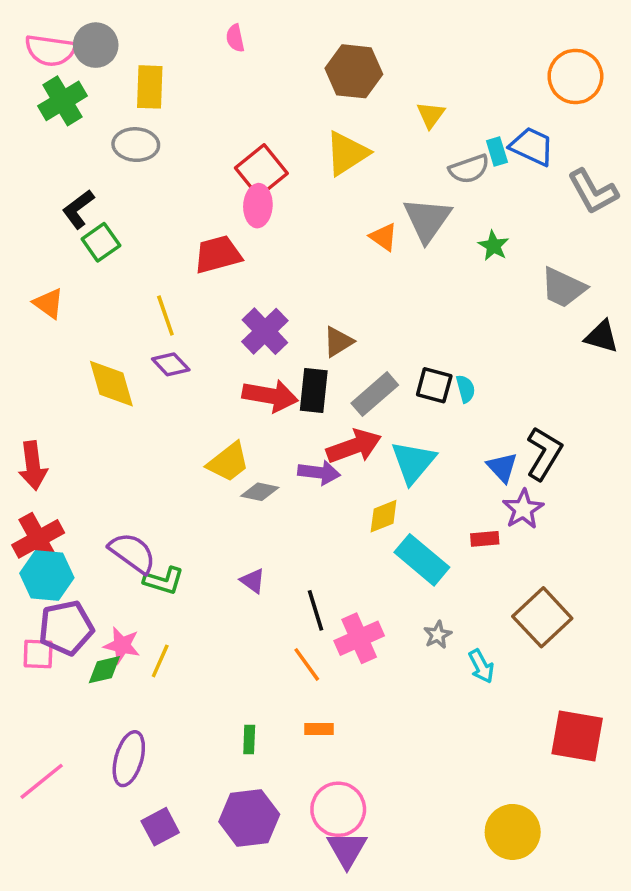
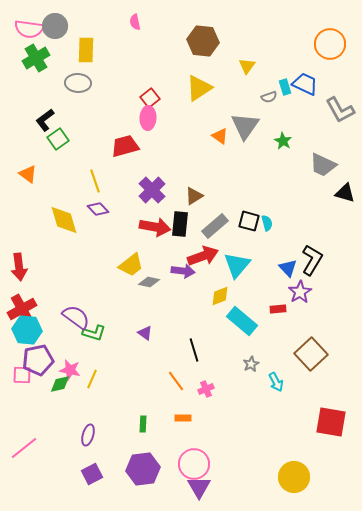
gray semicircle: (469, 169) -> (269, 97), size x0.7
red square: (261, 171) -> (150, 98), size x0.7
black line: (316, 610) -> (194, 350), moved
pink cross: (359, 638) -> (206, 389), moved, size x0.6
purple ellipse: (129, 759) -> (88, 435), moved, size x0.7

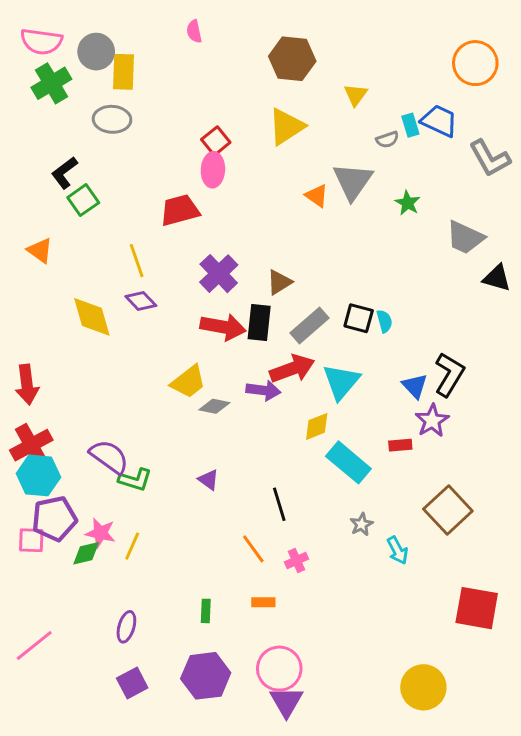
gray circle: (55, 26) -> (96, 52), moved

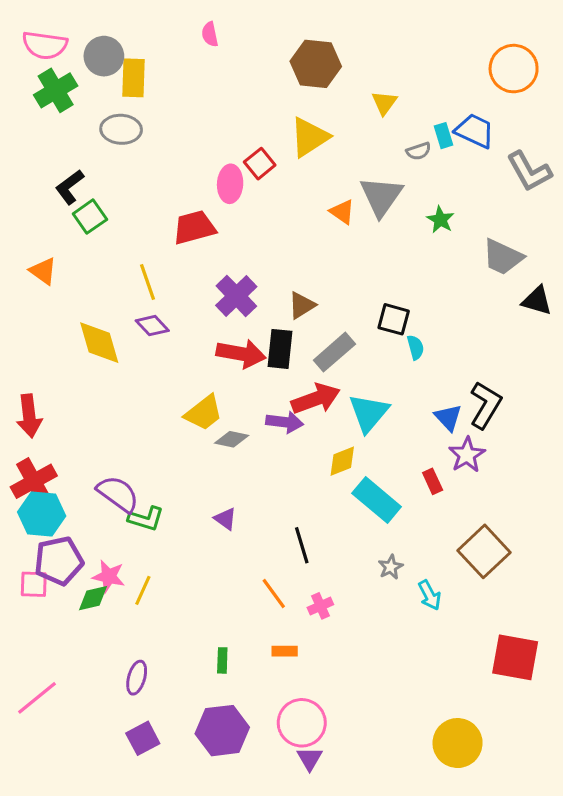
red square: (216, 141) -> (260, 164), moved
black square: (359, 318) -> (394, 319), moved
red rectangle: (400, 445) -> (433, 481), turned 70
purple triangle: (286, 702) -> (310, 759), size x0.7

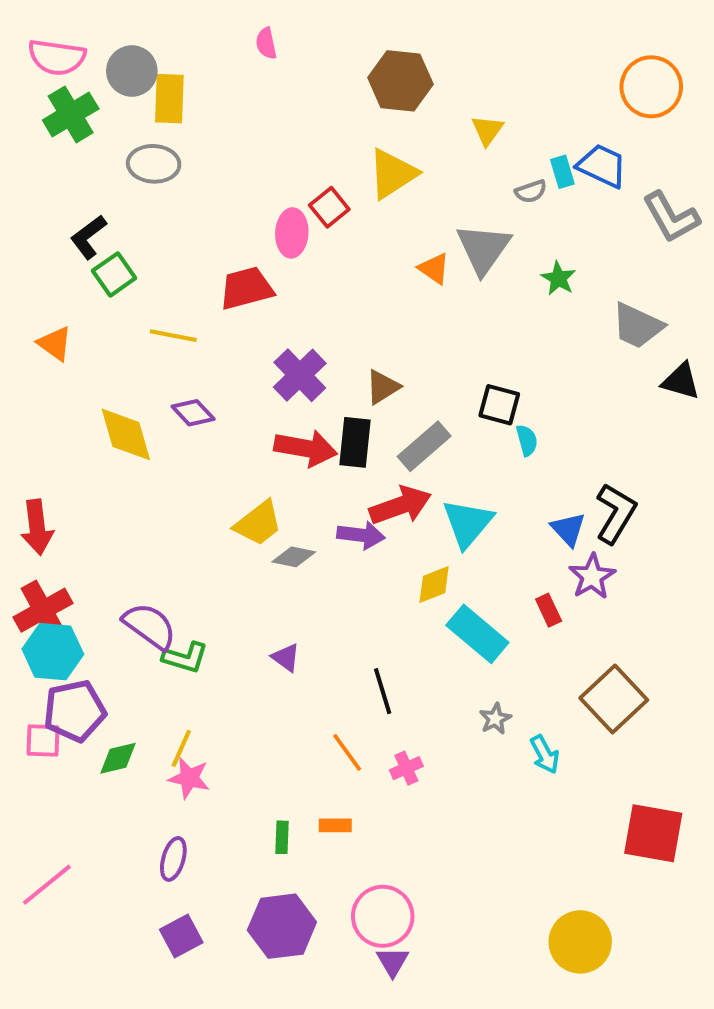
yellow line: (148, 282) -> (173, 336), moved, turned -60
pink star: (109, 576) -> (189, 778), moved
orange rectangle: (285, 651) -> (335, 825), moved

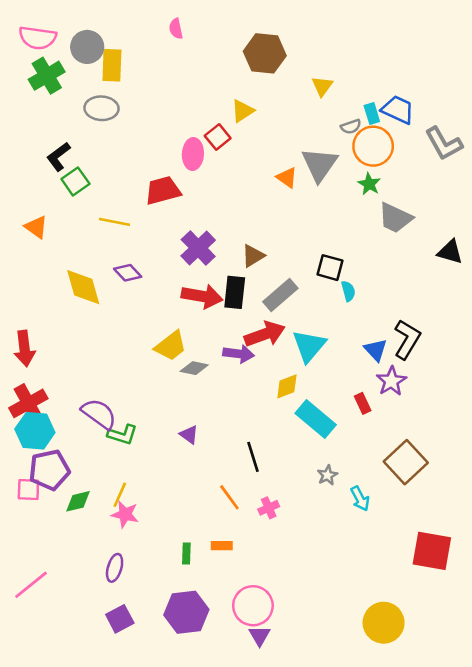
orange circle: (651, 87) -> (373, 146), moved
yellow triangle: (393, 174) -> (243, 111), moved, size x0.7
gray trapezoid: (637, 326) -> (395, 218), moved

